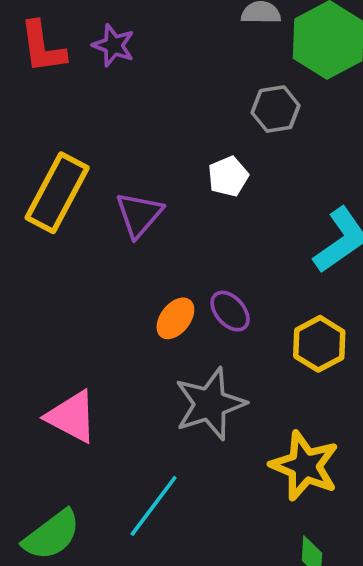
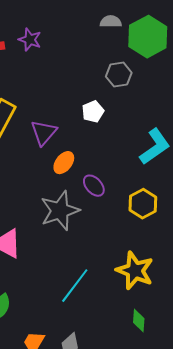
orange ellipse: (175, 318) -> (64, 163), moved
gray star: (210, 404) -> (60, 211), moved
cyan line: (154, 506) -> (75, 286), moved

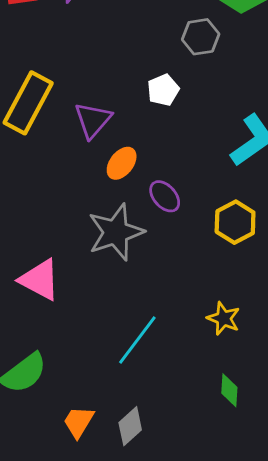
yellow star: (135, 271) -> (224, 318), size x0.6

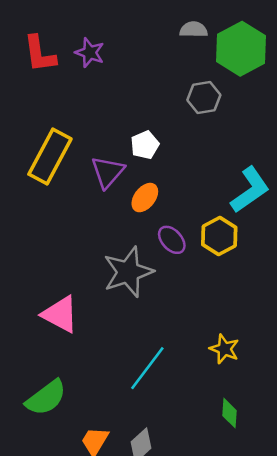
white pentagon: (163, 90) -> (145, 145), moved
orange ellipse: (122, 163) -> (145, 198), moved
yellow hexagon: (235, 222) -> (219, 236), moved

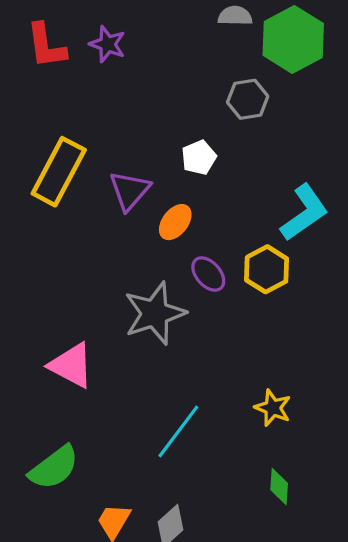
white pentagon: (145, 145) -> (199, 158), moved

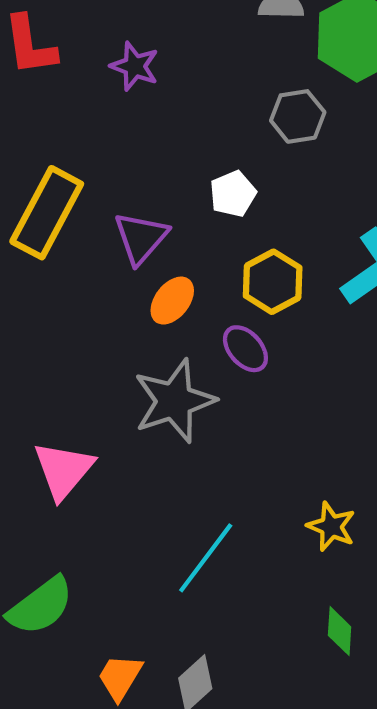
purple star: (108, 44) -> (135, 66), moved
orange ellipse: (175, 222) -> (172, 301), moved
yellow hexagon: (267, 269) -> (273, 282), moved
pink triangle: (71, 365) -> (63, 470), turned 42

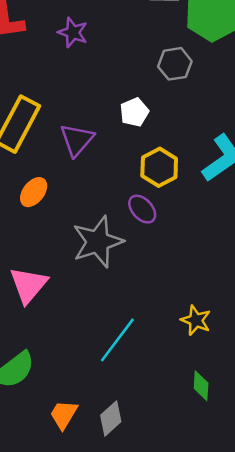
orange ellipse: (172, 301) -> (34, 192), moved

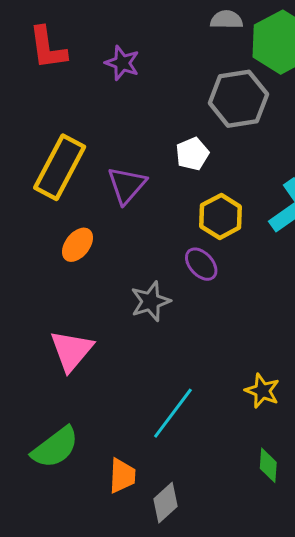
gray hexagon: (175, 64) -> (238, 99), size x1.5
gray star: (98, 242) -> (151, 301), size x0.7
orange trapezoid: (64, 415) -> (122, 476), moved, turned 152

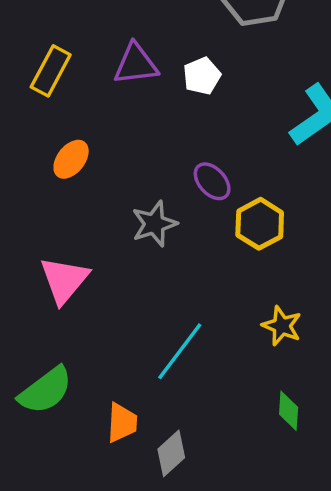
white pentagon: (192, 154) -> (202, 76), moved
yellow rectangle: (60, 167) -> (51, 71), size x0.7
purple triangle: (127, 185) -> (136, 64), moved, turned 42
yellow hexagon: (221, 216) -> (260, 224), moved

